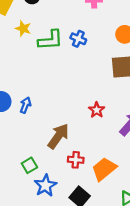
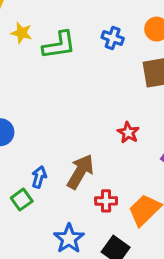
blue cross: (78, 39) -> (113, 38), moved
blue arrow: (26, 105) -> (39, 177), moved
green square: (29, 165) -> (22, 200), moved

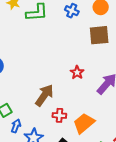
blue arrow: (39, 177) -> (16, 126), moved

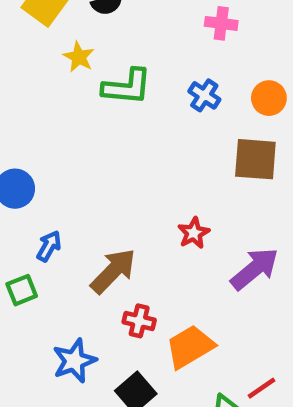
blue arrow: (16, 126) -> (49, 246), moved

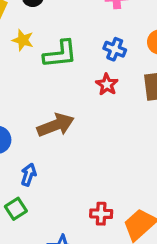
red star: (194, 233) -> (107, 84), moved
brown arrow: (113, 271) -> (56, 125), moved, turned 36

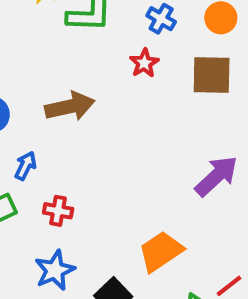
red cross: (101, 214) -> (58, 211), moved

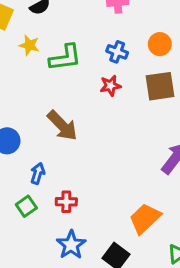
red star: (144, 63) -> (110, 86), turned 30
brown arrow: (70, 106) -> (62, 126), turned 68

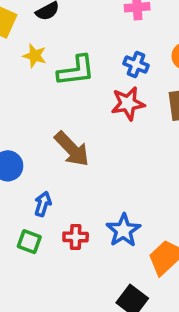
red star: (110, 86) -> (128, 103), size x1.4
green square: (26, 206) -> (29, 242), turned -36
blue star: (71, 245) -> (123, 230), moved

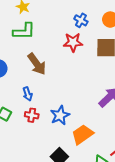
green L-shape: (76, 71) -> (24, 31), moved
blue arrow: (43, 204) -> (28, 94), moved, turned 136

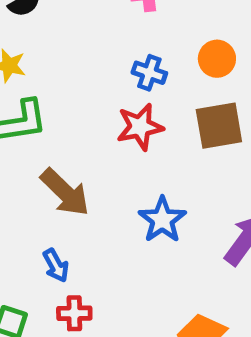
blue star: (60, 115) -> (162, 220), moved

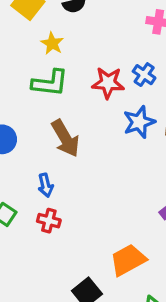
red star: (140, 127) -> (108, 83), moved
blue star: (162, 220) -> (139, 122), moved

